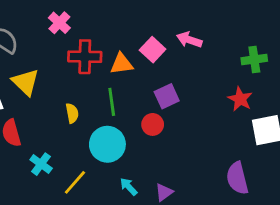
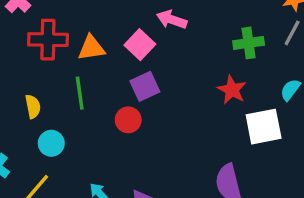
pink square: (153, 50) -> (140, 45), moved
cyan circle: (107, 144) -> (51, 143), moved, size x0.6

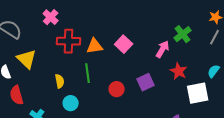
pink arrow: (172, 20) -> (163, 49), moved, turned 102
green cross: (249, 43) -> (183, 34), moved, turned -30
purple square: (145, 86) -> (146, 82), moved

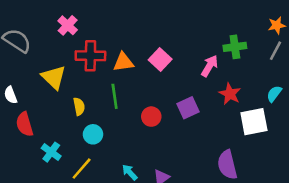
green cross: (183, 34) -> (235, 47), turned 30
yellow triangle: (27, 59) -> (54, 77), moved

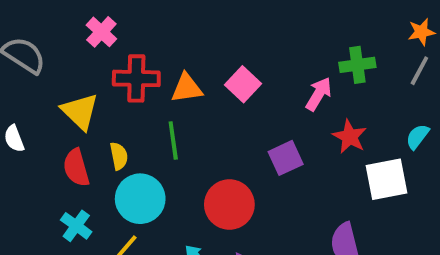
red circle: (151, 117) -> (229, 205), moved, size x1.6
red semicircle: (25, 124) -> (76, 168), moved
cyan circle: (93, 134) -> (140, 199), size x1.6

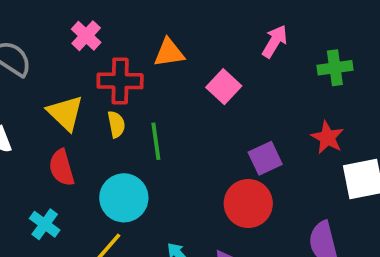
orange triangle: (187, 88) -> (169, 53), moved
pink arrow: (319, 94) -> (275, 41), moved
yellow semicircle: (119, 156) -> (116, 124), moved
red circle: (229, 205) -> (248, 203), moved
cyan cross: (76, 226) -> (45, 224), moved

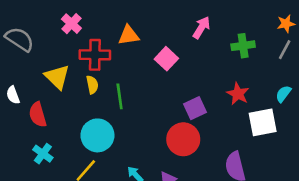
red semicircle: (62, 168) -> (38, 115), moved

